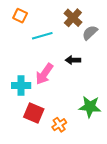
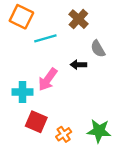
orange square: (20, 16) -> (21, 17), size x1.5
gray semicircle: (90, 33) -> (98, 49), moved, turned -77
green star: (90, 107) -> (99, 131), moved

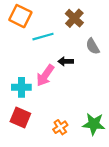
black arrow: (78, 65) -> (66, 61), moved
red square: (36, 122) -> (20, 117), moved

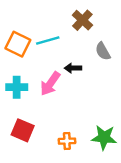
orange square: (20, 16) -> (18, 44), moved
cyan cross: (21, 87) -> (17, 87), moved
orange cross: (60, 127) -> (67, 141), turned 32

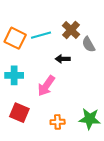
brown cross: (82, 20) -> (71, 30), moved
pink arrow: (50, 84) -> (46, 86), moved

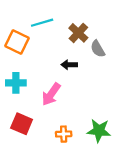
cyan line: (41, 35) -> (42, 23), moved

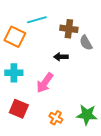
brown cross: (78, 33) -> (69, 29), turned -36
orange cross: (64, 134) -> (56, 118), turned 32

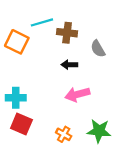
brown cross: (69, 29) -> (67, 33), moved
cyan cross: (14, 73) -> (16, 98), moved
pink arrow: (45, 83) -> (77, 94), moved, turned 40

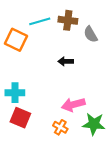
brown cross: (67, 33) -> (68, 20), moved
gray semicircle: (98, 49) -> (91, 34), moved
pink arrow: (77, 94) -> (73, 105), moved

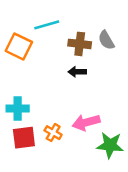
brown cross: (68, 20) -> (80, 44), moved
red square: (20, 118) -> (24, 138), turned -30
orange cross: (60, 127) -> (53, 133), moved

